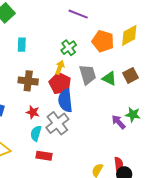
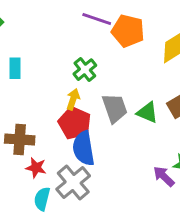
orange pentagon: (103, 41) -> (128, 31), moved
brown cross: (28, 81) -> (20, 139), moved

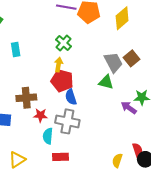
gray trapezoid: (115, 108) -> (113, 62), moved
green triangle: (147, 113) -> (106, 82), moved
blue semicircle: (84, 148) -> (71, 97), size x0.7
gray cross: (73, 182) -> (67, 121), turned -30

